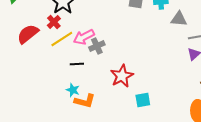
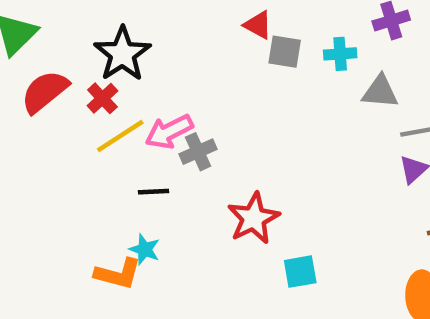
red semicircle: (28, 34) -> (45, 92), moved
orange L-shape: (85, 101) -> (118, 274), moved

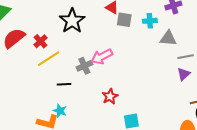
black star: (122, 54) -> (72, 21), moved
pink arrow: (169, 132) -> (102, 57), moved
red star: (253, 218) -> (110, 96), size x0.7

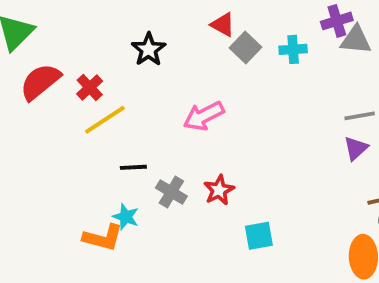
gray square: (124, 20) -> (246, 48), turned 35
black star: (72, 21) -> (149, 49), size x0.7
gray triangle: (168, 38) -> (356, 40), moved
gray cross: (84, 66) -> (171, 192), moved, turned -35

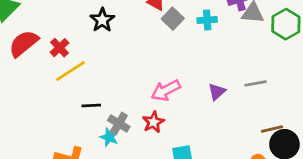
pink arrow: (204, 116) -> (166, 90), moved
gray line: (360, 116) -> (255, 83), moved
purple triangle: (356, 148) -> (217, 92), moved
cyan star: (126, 217) -> (109, 137), moved

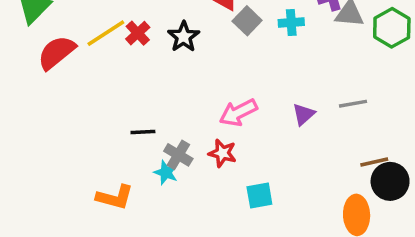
black star: (102, 20) -> (184, 37), moved
red cross: (60, 48) -> (138, 33), moved
yellow line: (71, 71) -> (106, 33), moved
red star: (153, 122) -> (222, 153), turned -30

